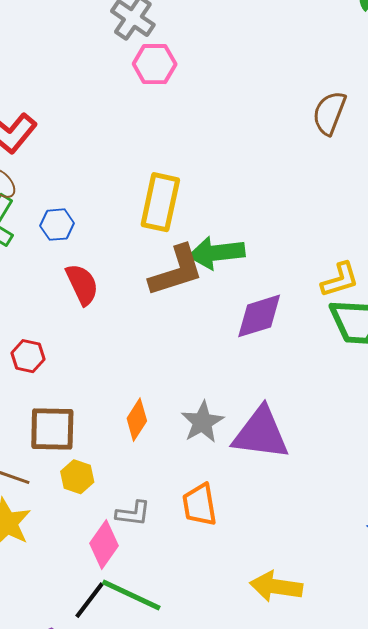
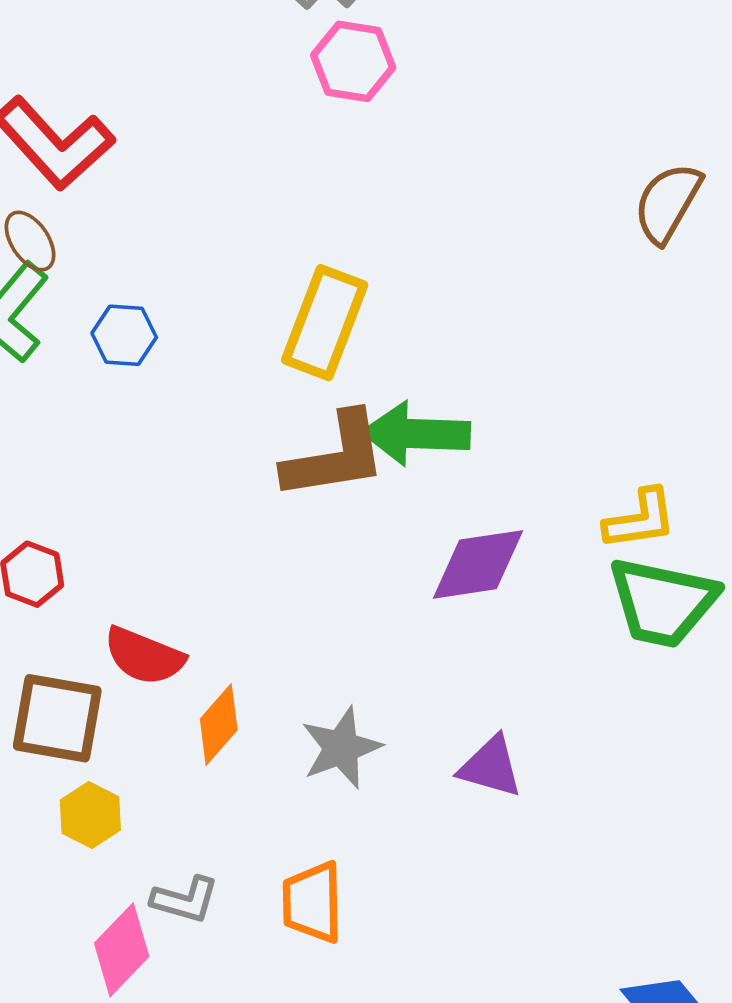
red semicircle: (82, 284) -> (144, 656), moved, turned 129
purple triangle: (261, 433) -> (491, 767), moved, size x0.6

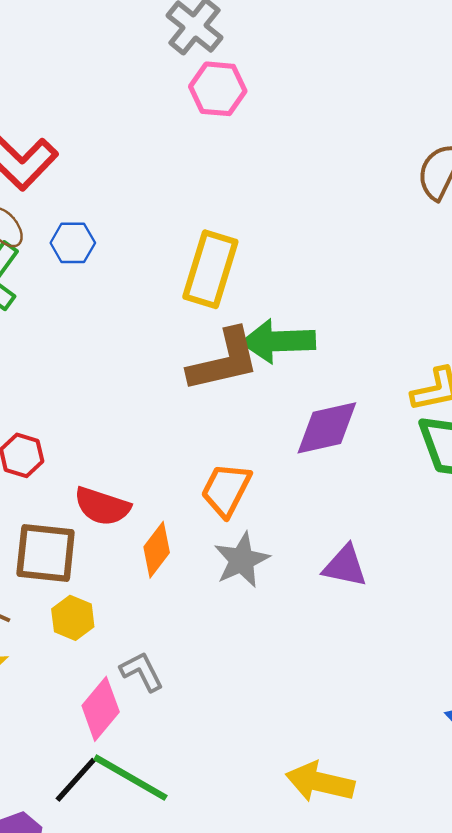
blue hexagon: (124, 335) -> (73, 243), moved
gray L-shape: (185, 900) -> (142, 672), turned -129
orange trapezoid: (312, 902) -> (226, 490), moved, turned 32

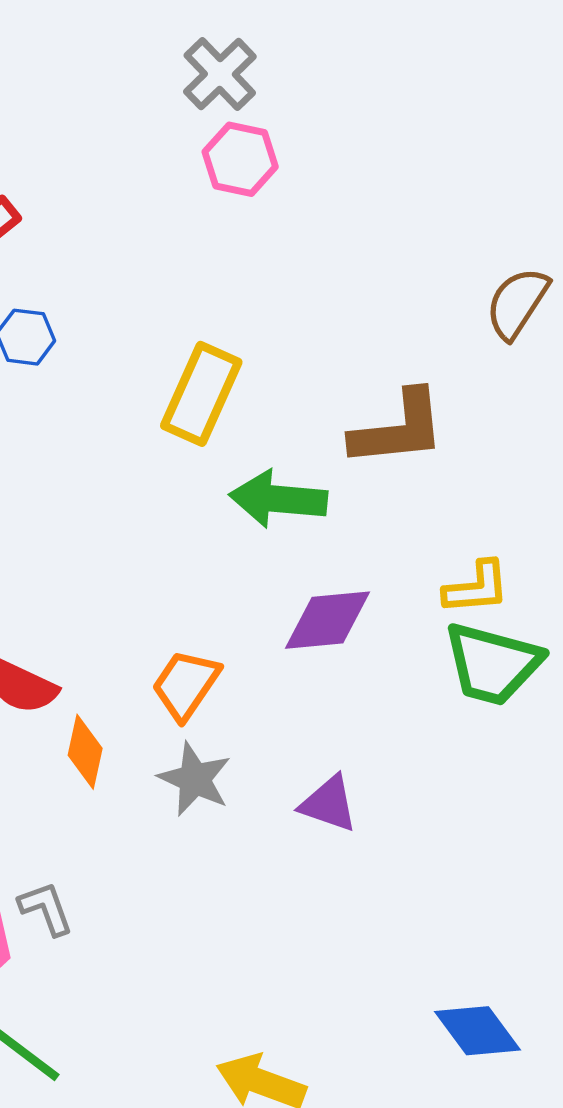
brown L-shape: (224, 360) -> (398, 429), moved
orange diamond: (157, 550) -> (85, 752), turned -32
gray star: (242, 560) -> (195, 779), turned -30

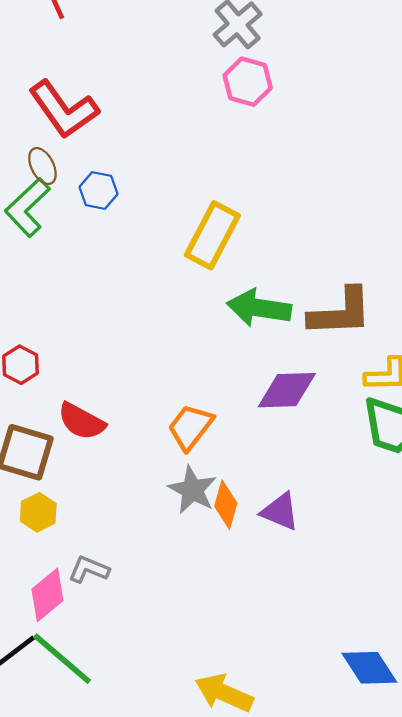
brown L-shape: (398, 429) -> (340, 312), moved
orange diamond: (85, 752) -> (226, 505), moved
gray L-shape: (46, 908) -> (89, 569), turned -51

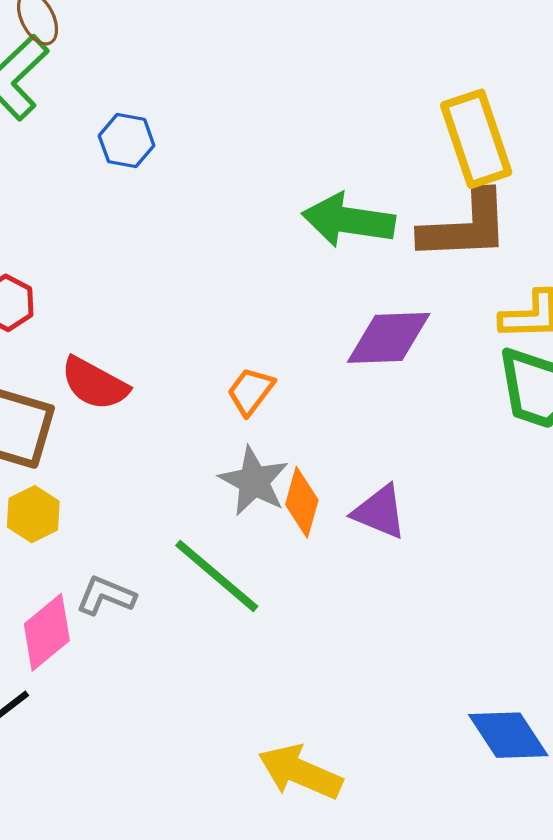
blue hexagon: (98, 191) -> (127, 141), moved
yellow rectangle: (212, 235) -> (476, 139), moved, turned -46
orange trapezoid: (190, 427) -> (251, 391), size x0.7
green line: (62, 659) -> (217, 576), moved

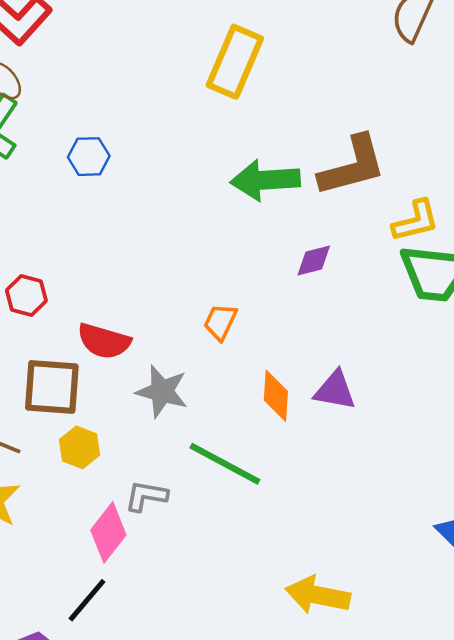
yellow rectangle: (476, 139) -> (235, 62), moved, turned 54
purple diamond: (389, 338) -> (314, 260), size x0.6
gray star: (254, 481) -> (162, 391), moved

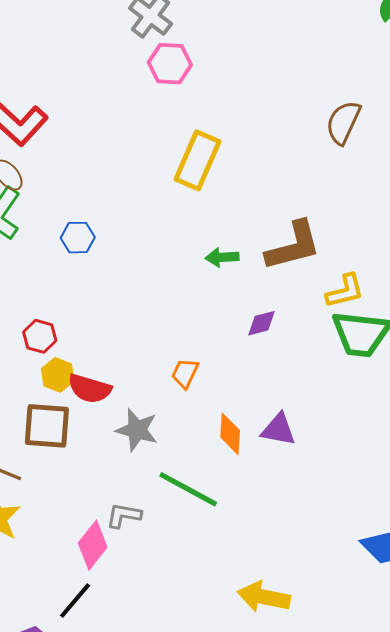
green arrow: (265, 180) -> (222, 257), size x0.6
red hexagon: (26, 296) -> (40, 336), moved
yellow hexagon: (79, 447) -> (58, 375), moved

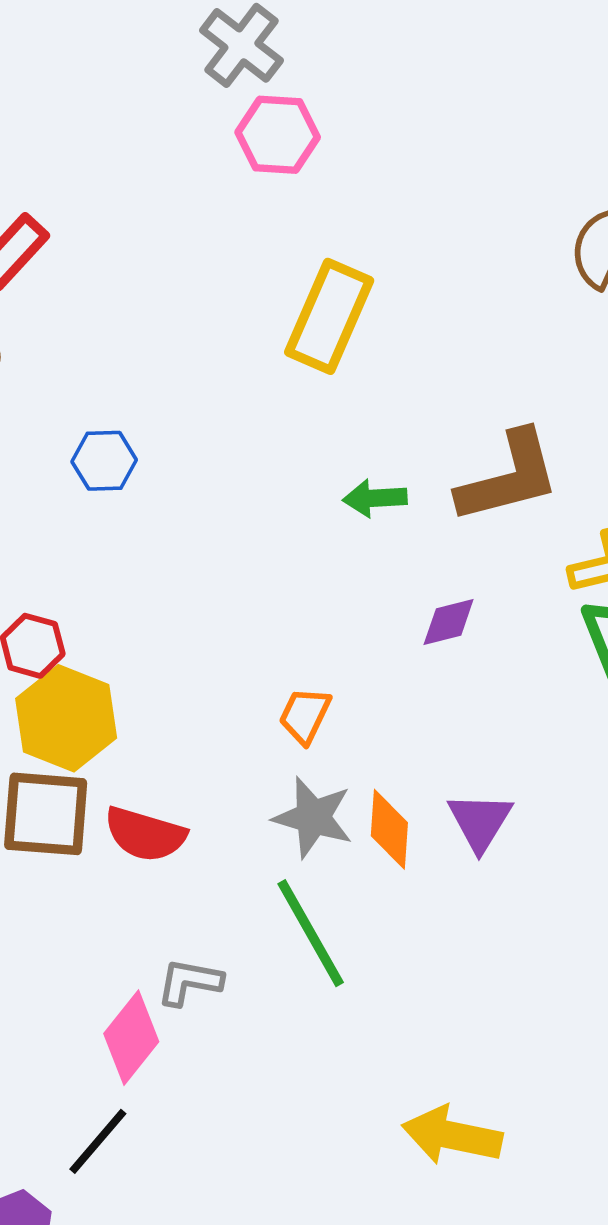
yellow hexagon: (58, 375) -> (66, 718), size x1.6
red semicircle: (90, 389) -> (145, 834), moved
gray star: (137, 430) -> (313, 817), moved
purple triangle: (278, 430) -> (480, 822), turned 51
green line: (188, 489) -> (311, 933), turned 32

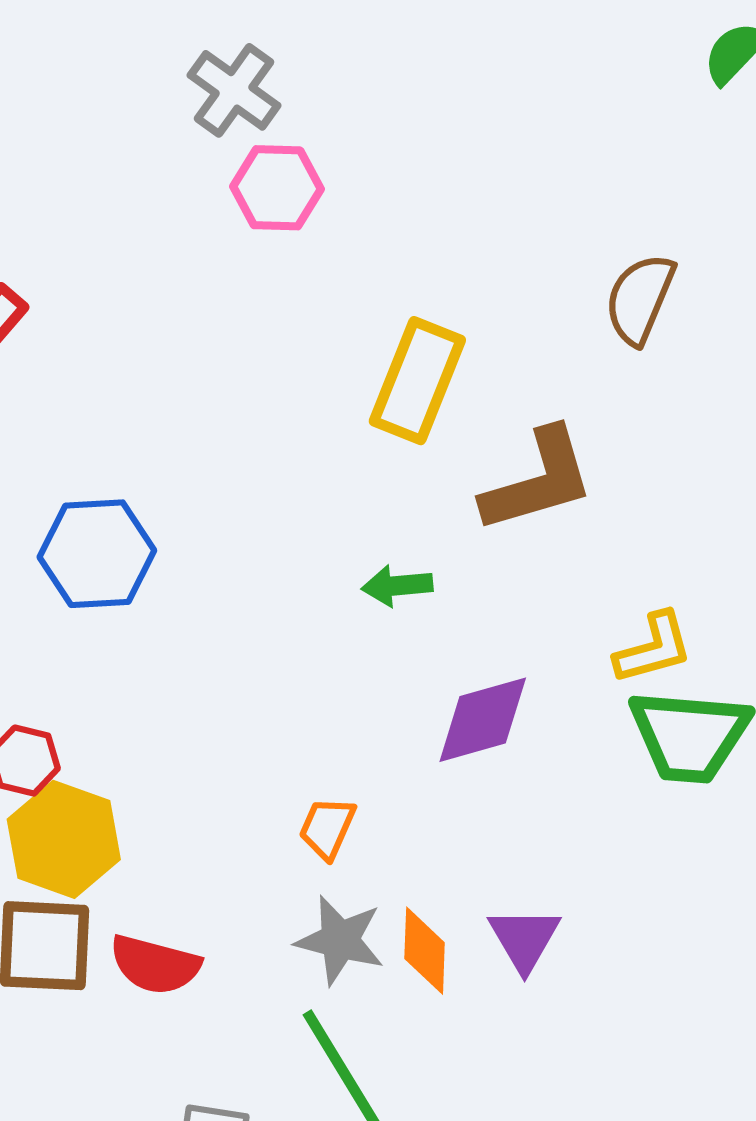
yellow rectangle: (329, 316) -> (417, 381), moved
blue hexagon: (104, 461) -> (97, 554), size x1.6
brown L-shape: (509, 477) -> (538, 481), moved
purple diamond: (449, 622) -> (483, 720), size x1.6

